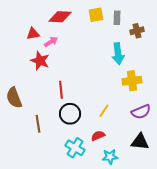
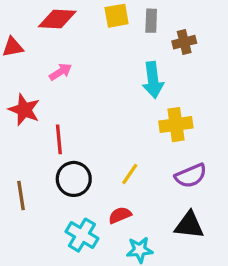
pink arrow: (51, 42) -> (61, 72), moved
red star: (40, 61) -> (24, 110), moved

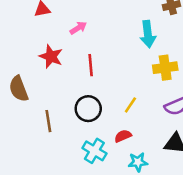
red line: (59, 139) -> (91, 65), moved

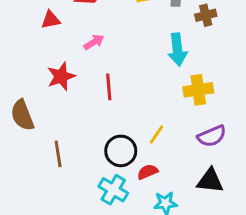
red star: (51, 56) -> (61, 76), turned 30
black circle: (88, 109) -> (121, 151), moved

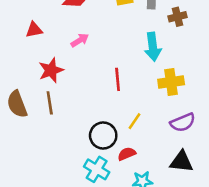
red triangle: (51, 20) -> (34, 30), moved
red line: (109, 87) -> (118, 79), moved
brown line: (58, 154) -> (50, 103), moved

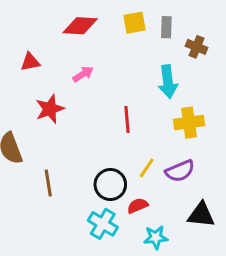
brown cross: (178, 17) -> (197, 47), turned 36
brown line: (50, 103) -> (48, 183), moved
purple semicircle: (183, 122) -> (180, 171), moved

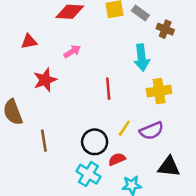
gray rectangle: (166, 27) -> (140, 13), turned -56

